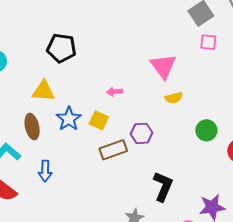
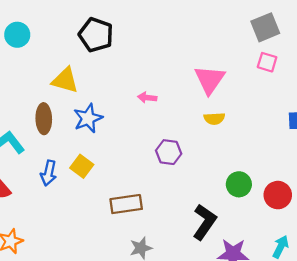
yellow square: (99, 120) -> (82, 166), moved
green circle: (206, 130) -> (239, 184), moved
brown rectangle: (113, 150) -> (126, 204), moved
black L-shape: (163, 186) -> (204, 222), moved

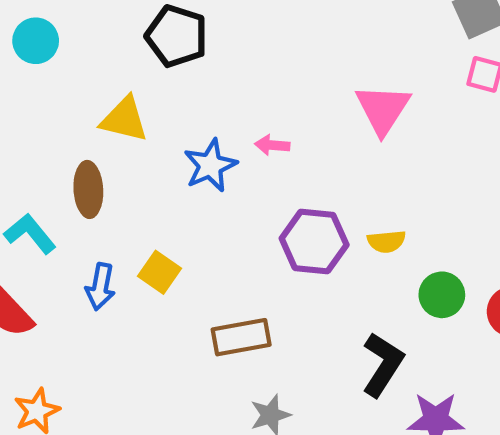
blue star: (88, 118) -> (210, 166), moved
yellow semicircle: (214, 119) -> (386, 242), moved
purple hexagon: (169, 152) -> (314, 242), size x1.4

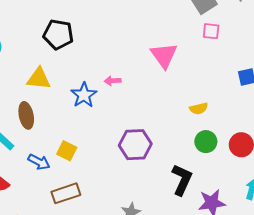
purple hexagon: (314, 242) -> (135, 145), moved
yellow semicircle: (386, 242) -> (199, 109), moved
blue arrow: (100, 287) -> (39, 162), turned -65
brown rectangle: (241, 337) -> (66, 193), moved

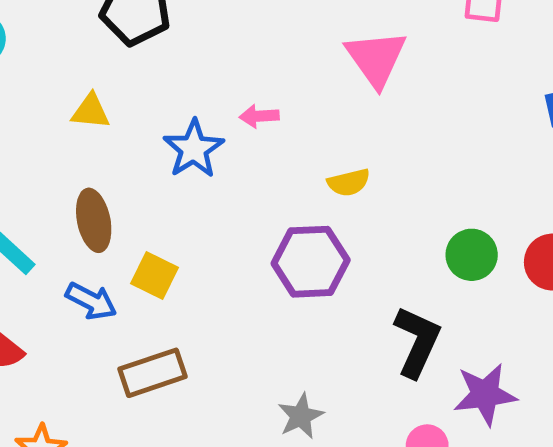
yellow triangle: (39, 79) -> (91, 111), size x0.7
yellow semicircle: (199, 109) -> (349, 182), moved
brown ellipse: (26, 115) -> (94, 220), moved

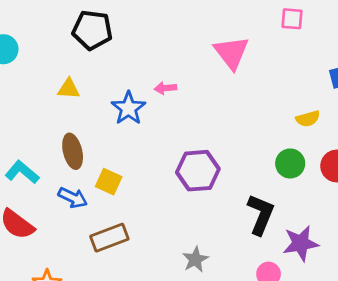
yellow semicircle: (349, 182) -> (308, 119), moved

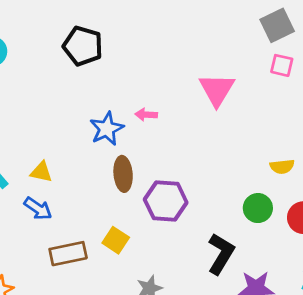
yellow triangle: (69, 89) -> (41, 172), moved
brown ellipse: (73, 151) -> (123, 174), moved
yellow square: (109, 182) -> (116, 240), moved

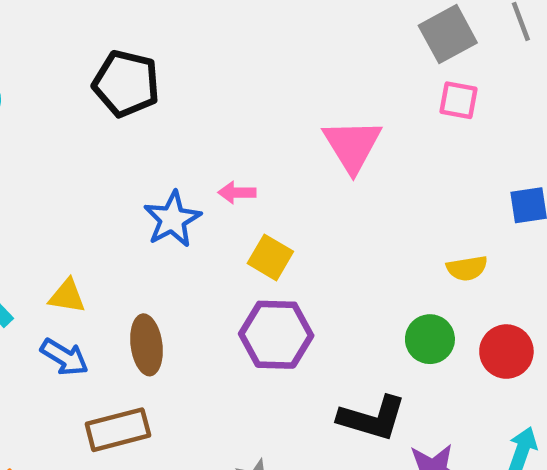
brown ellipse: (123, 174) -> (147, 345), moved
yellow square: (116, 240) -> (270, 257), moved
black L-shape: (221, 254) -> (372, 418), turned 78

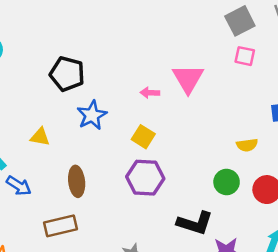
black pentagon: (126, 83) -> (67, 74), moved
pink arrow: (237, 193) -> (150, 93), moved
yellow triangle: (67, 296) -> (40, 137), moved
blue arrow: (64, 357) -> (19, 186), moved

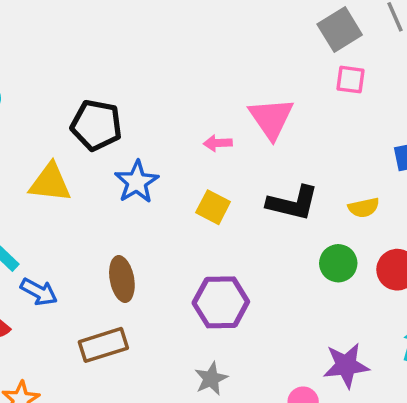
yellow triangle: (40, 137) -> (50, 183), moved, size x1.5
purple hexagon: (145, 178) -> (221, 302), moved
black L-shape: (195, 223) -> (293, 203), moved

